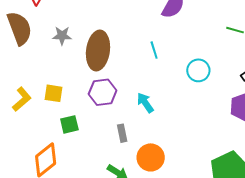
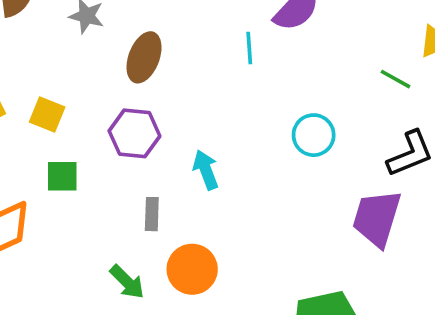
cyan line: (154, 50) -> (249, 48), moved
brown ellipse: (98, 51) -> (144, 57), size x0.7

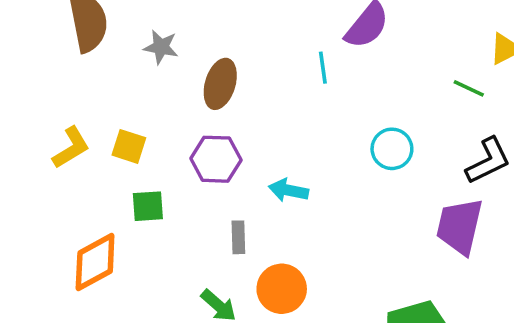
cyan arrow: (206, 170) -> (288, 190), turned -54

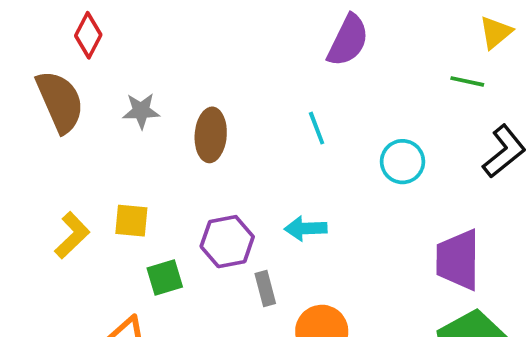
cyan line: (323, 68) -> (317, 128), moved
purple hexagon: (216, 159) -> (227, 242), moved
purple trapezoid: (460, 226) -> (458, 260), moved

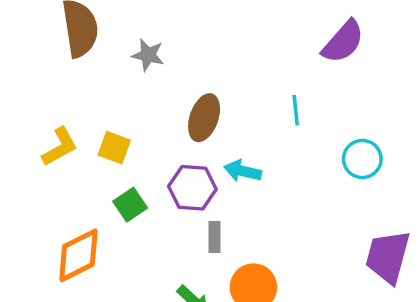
brown ellipse: (211, 135) -> (204, 118), moved
cyan arrow: (306, 228) -> (243, 171), moved
green square: (165, 278) -> (130, 205), turned -32

